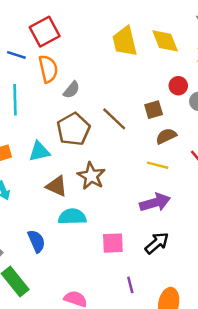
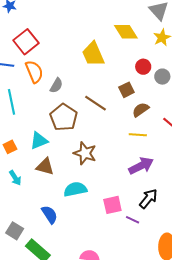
yellow trapezoid: (125, 41) -> (93, 54), moved
brown triangle: (57, 186) -> (45, 167), moved
purple line: (130, 285) -> (133, 220), moved, turned -40

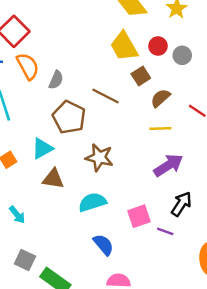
yellow trapezoid: (93, 54) -> (124, 46), moved
cyan arrow: (15, 178) -> (17, 215), moved
blue semicircle: (50, 215) -> (103, 245), moved

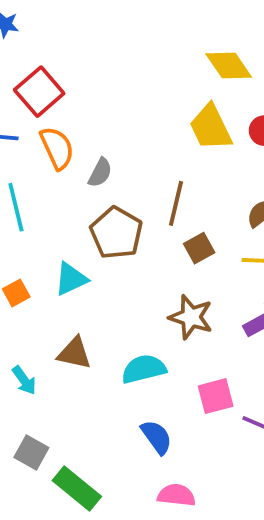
brown square: (141, 76) -> (199, 248), moved
brown line: (105, 96) -> (176, 203), turned 72
brown star: (99, 158) -> (191, 317), moved
brown triangle: (53, 179) -> (74, 353), moved

